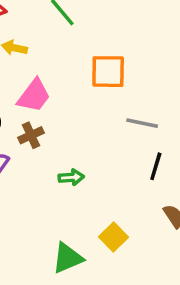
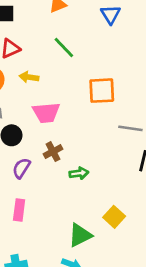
pink trapezoid: (34, 96) -> (46, 113), turned 52
brown cross: (31, 135) -> (53, 152), moved

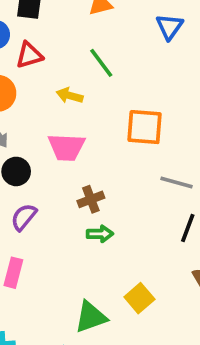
yellow arrow: (29, 77) -> (70, 96), moved
brown cross: (53, 152) -> (91, 199), moved

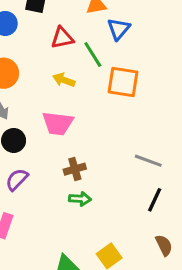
blue triangle: (169, 27) -> (119, 29), moved
red triangle: (29, 55) -> (62, 38), moved
orange square: (145, 127) -> (123, 82), moved

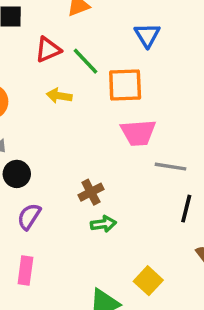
blue triangle: (119, 29) -> (147, 35), moved
pink trapezoid: (58, 123) -> (138, 133), moved

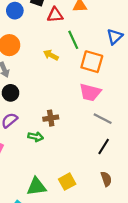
red triangle: (48, 50) -> (55, 15), moved
green arrow: (103, 224) -> (36, 137), moved

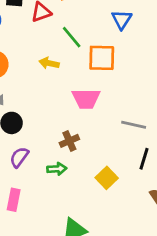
pink trapezoid: (90, 92) -> (86, 99), moved
yellow square: (67, 182) -> (107, 178), moved

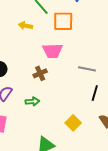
brown cross: (69, 141) -> (40, 73), moved
yellow square: (107, 178) -> (73, 123), moved

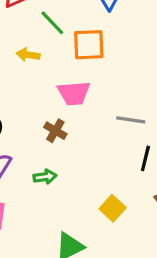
brown cross: (40, 73) -> (55, 131), turned -32

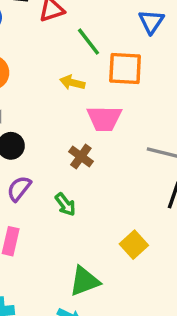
yellow arrow: (28, 55) -> (72, 83), moved
green arrow: (45, 177) -> (65, 204), turned 55

